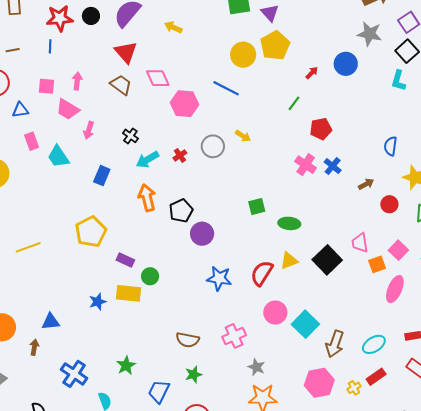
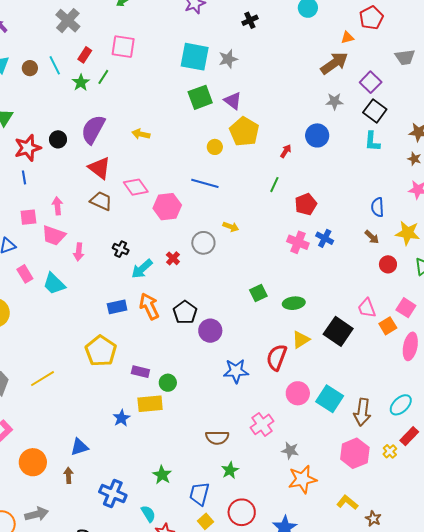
gray star: (369, 34) -> (334, 101), size x0.7
yellow circle: (243, 55) -> (215, 147), size x0.6
blue rectangle: (102, 176) -> (117, 307), moved, turned 66
brown arrow: (366, 184) -> (372, 237), moved, turned 84

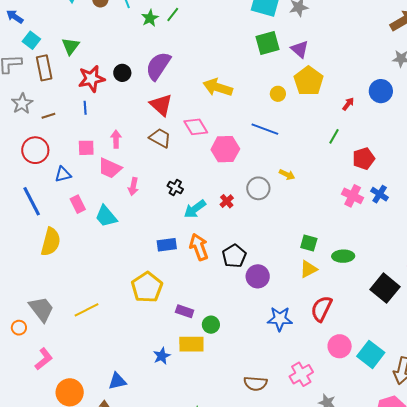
yellow arrow: (141, 134) -> (218, 87), moved, size x1.6
green square: (258, 293) -> (309, 243), turned 36
yellow triangle: (301, 340) -> (308, 269), moved

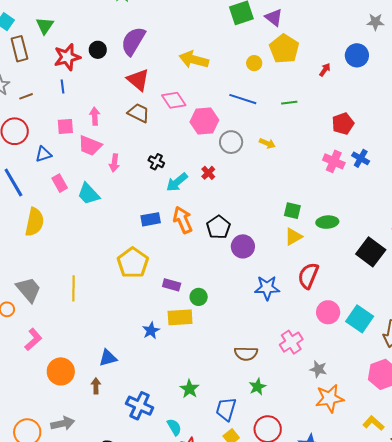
green line: (334, 136) -> (289, 103), moved, turned 56
gray circle: (258, 188) -> (231, 142), moved
yellow line: (86, 310) -> (74, 288), turned -60

